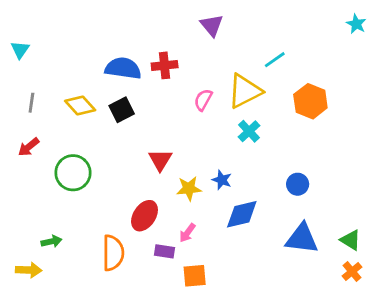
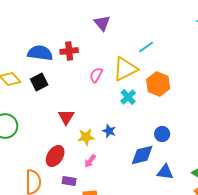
orange hexagon: (310, 101) -> (158, 84), moved
blue diamond: (242, 214) -> (142, 155), moved
pink arrow: (187, 233) -> (90, 161), moved
blue triangle: (302, 239) -> (165, 172), size x0.7

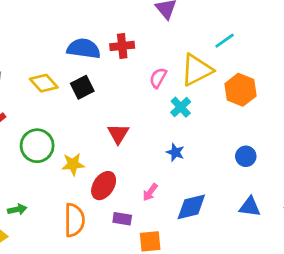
cyan cross: (128, 97) -> (181, 107), moved
yellow star: (86, 137) -> (73, 164), moved
blue diamond: (142, 155) -> (191, 207), moved

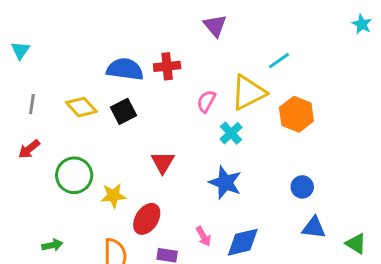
blue star: (175, 152) -> (225, 183), size x1.6
pink arrow: (150, 192) -> (203, 236), moved, turned -66
blue triangle: (250, 207) -> (314, 228), moved

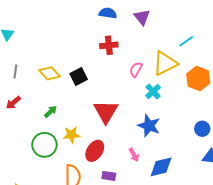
blue semicircle: (125, 69) -> (108, 13), moved, size x0.7
red triangle: (163, 162) -> (106, 112), size x1.5
green circle: (74, 175) -> (44, 145), moved
pink arrow: (203, 236) -> (134, 155), moved
green arrow: (52, 245) -> (51, 112), moved, turned -32

